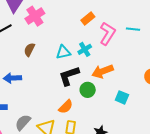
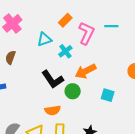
cyan triangle: (63, 52) -> (44, 39), moved
black L-shape: (69, 76) -> (53, 79), turned -100
orange semicircle: (66, 107) -> (53, 110), turned 42

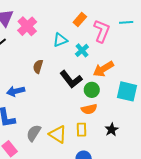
brown semicircle: (10, 57) -> (38, 67), moved
cyan square: (108, 95) -> (127, 91), size x1.5
orange semicircle: (53, 110) -> (89, 109), moved

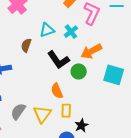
cyan triangle: (60, 40) -> (47, 30), moved
orange semicircle: (89, 109) -> (57, 91), moved, turned 77
black star: (112, 130) -> (81, 125), moved
yellow triangle: (58, 134) -> (42, 114), turned 30

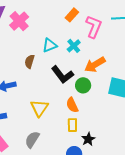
orange semicircle: (57, 91) -> (72, 105), moved
gray semicircle: (18, 111) -> (32, 139), moved
yellow triangle: (42, 114) -> (39, 108), moved

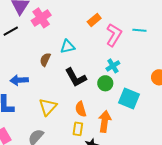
cyan cross: (74, 46) -> (113, 66), moved
orange arrow: (95, 65) -> (105, 121), moved, turned 120
green circle: (83, 85) -> (105, 83), moved

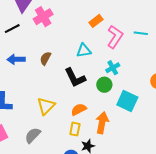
cyan triangle: (68, 47) -> (84, 51), moved
blue arrow: (19, 80) -> (16, 59), moved
orange semicircle: (81, 109) -> (79, 109), turned 77

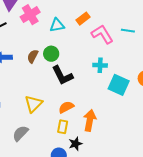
pink L-shape: (115, 37) -> (102, 34), turned -65
cyan triangle: (84, 51) -> (57, 25), moved
cyan cross: (113, 68) -> (100, 65), turned 32
green circle: (104, 85) -> (51, 54), moved
cyan square: (127, 101) -> (119, 85), moved

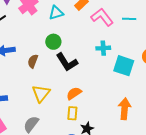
cyan line: (128, 31) -> (129, 19), moved
brown semicircle: (33, 56) -> (33, 61), moved
orange arrow: (90, 120) -> (125, 109), moved

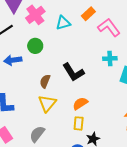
green circle: (53, 42) -> (35, 46), moved
brown semicircle: (33, 61) -> (45, 81), moved

